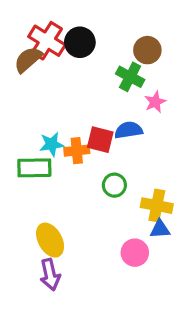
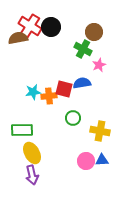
brown semicircle: (28, 60) -> (18, 38), turned 30
green rectangle: (34, 168) -> (22, 130), moved
blue triangle: (160, 229) -> (102, 160), moved

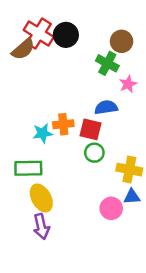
brown semicircle: (18, 38) -> (23, 49), turned 150
red square: (64, 89) -> (90, 129), moved
cyan star: (33, 92) -> (43, 133), moved
blue triangle: (102, 160) -> (132, 197), moved

